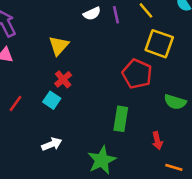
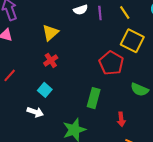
cyan square: (52, 100) -> (45, 90), moved
white arrow: (52, 144) -> (35, 112), turned 35

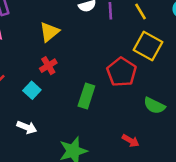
cyan square: (45, 90) -> (32, 90), moved
green rectangle: (94, 98) -> (86, 96), moved
red arrow: (121, 119) -> (131, 141), turned -56

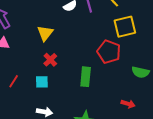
yellow square: (148, 46) -> (125, 27), turned -30
cyan square: (32, 90) -> (42, 82), turned -32

